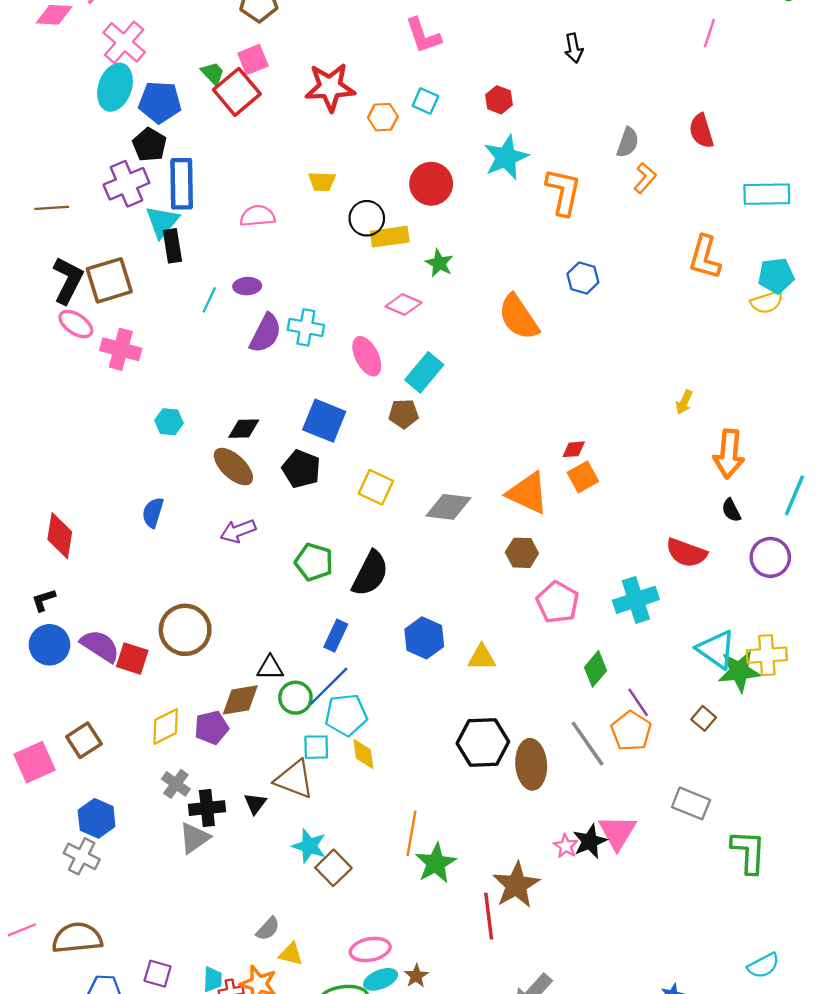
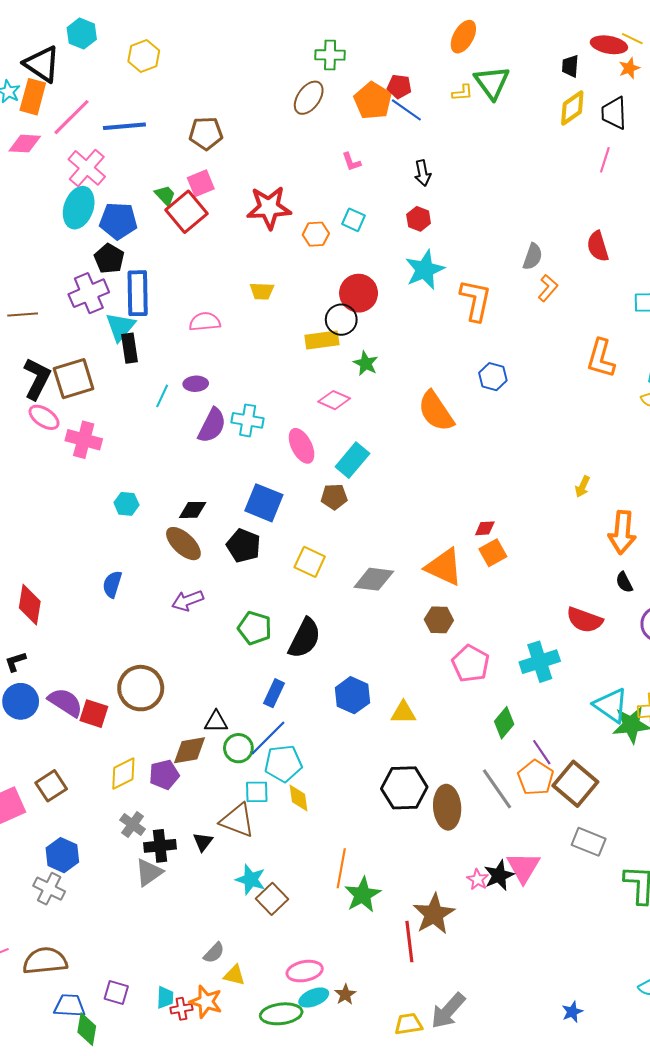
pink L-shape: (423, 35) -> (351, 162), size x0.6
black arrow: (574, 48) -> (423, 173), moved
black circle: (367, 218) -> (341, 320), moved
brown square: (704, 718) -> (575, 784), moved, size x2.0

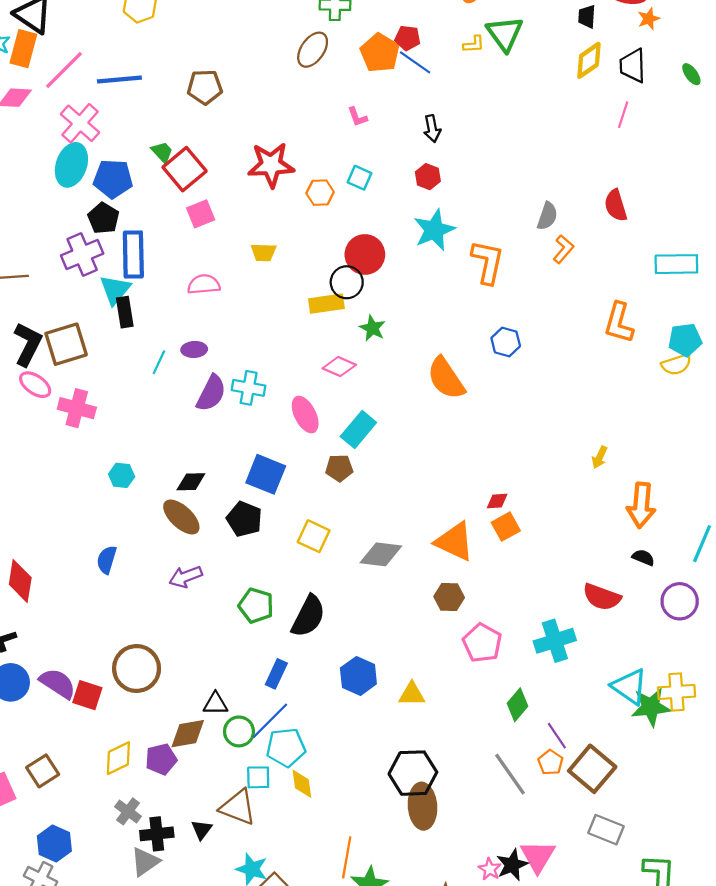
pink square: (201, 183) -> (201, 214), moved
black semicircle: (624, 582) -> (643, 558), turned 140
orange pentagon: (536, 778) -> (551, 762), size x0.7
brown ellipse: (447, 807) -> (422, 806), moved

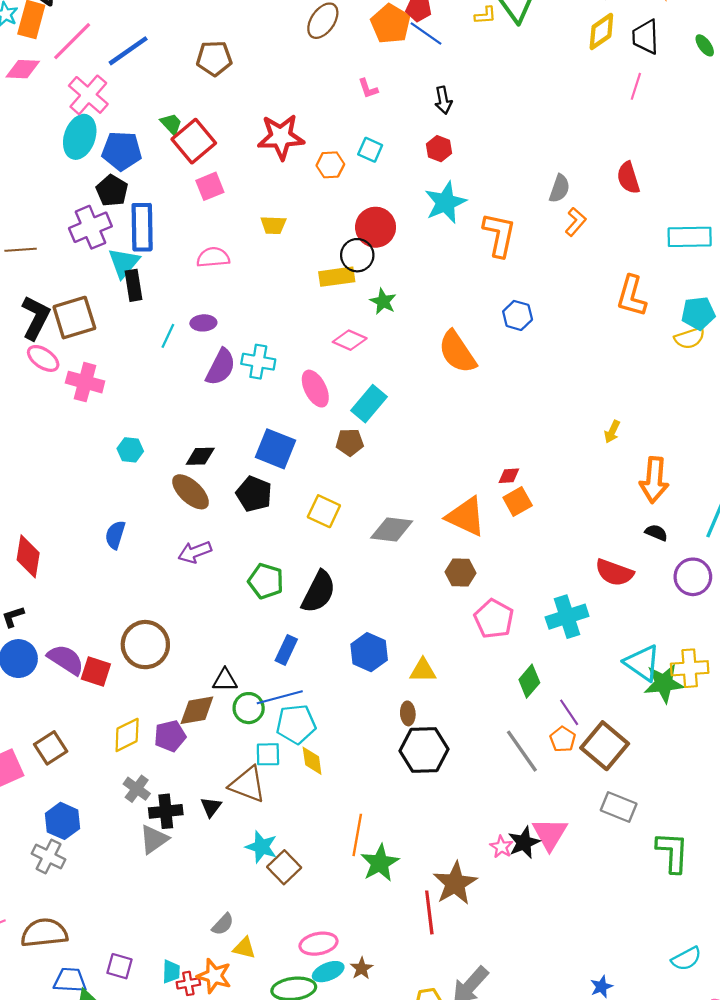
blue line: (119, 80) -> (128, 51), turned -30
blue line: (270, 721) -> (280, 697), turned 30
brown ellipse: (422, 806) -> (408, 713), moved, size x0.5

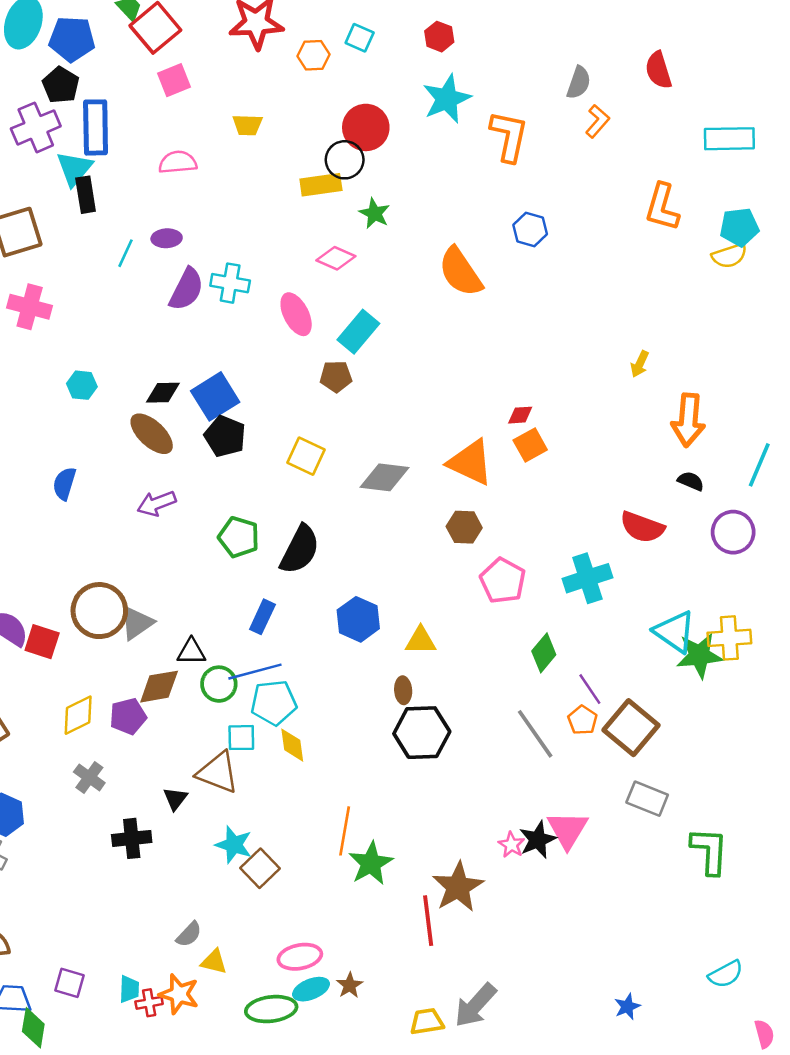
blue square: (275, 449) -> (215, 396), moved, turned 36
black cross: (166, 811) -> (132, 838), moved
gray triangle: (154, 839) -> (137, 623), moved

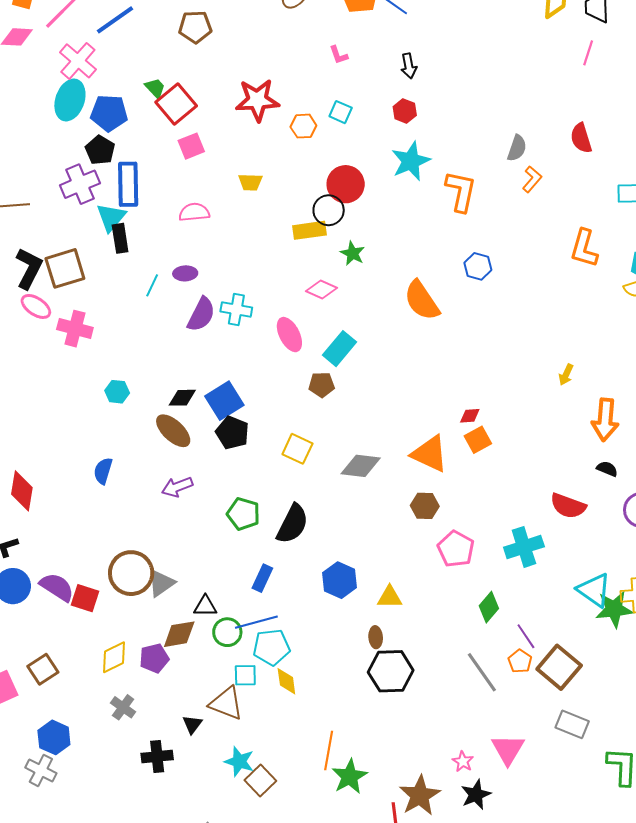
black star: (538, 840) -> (476, 795), moved

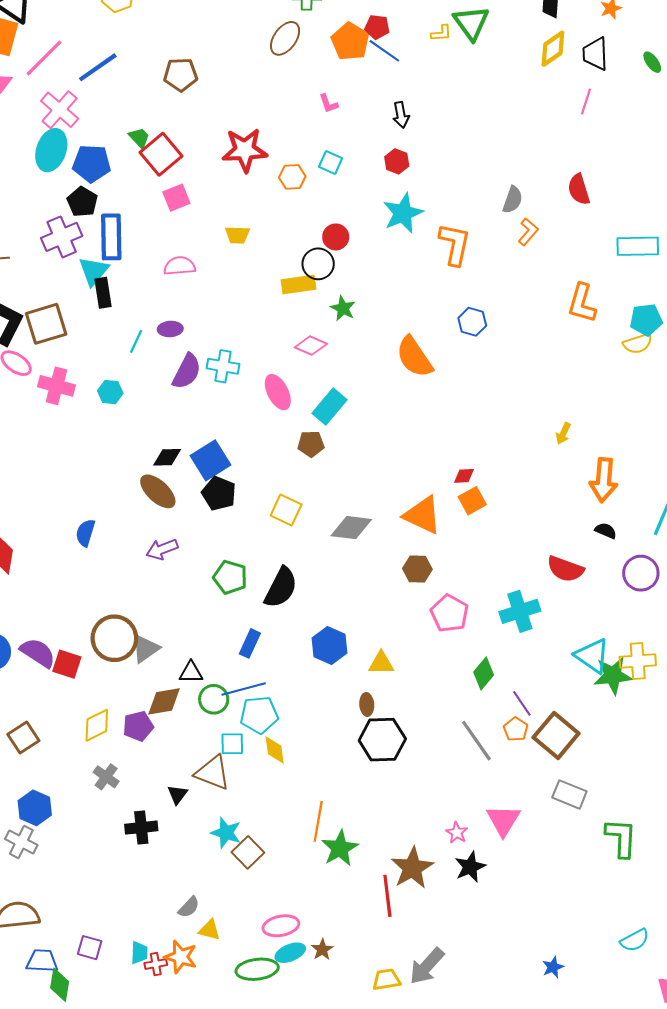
red circle: (346, 184) -> (336, 237), size x0.7
cyan hexagon: (117, 392) -> (110, 392), moved

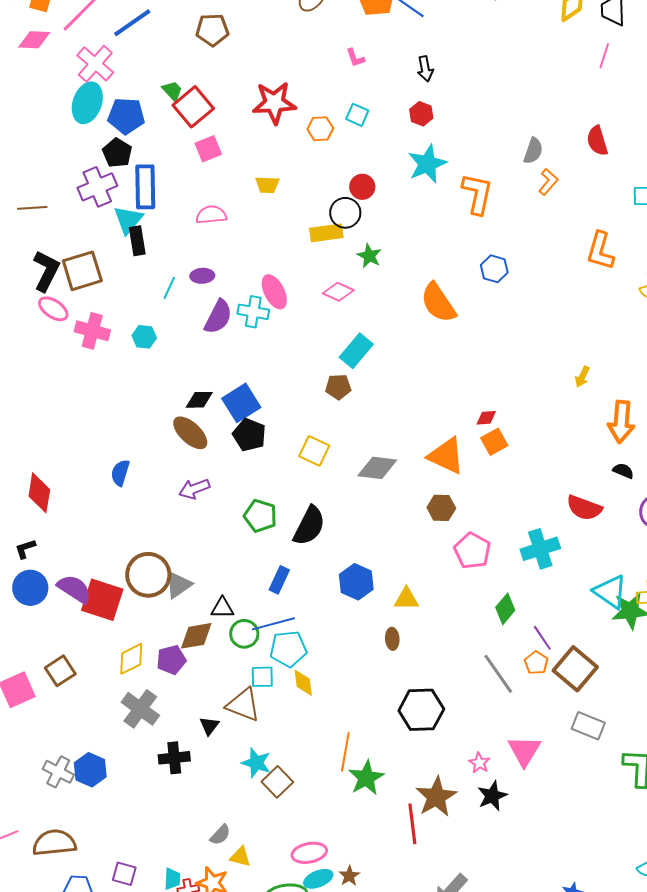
pink ellipse: (278, 392) -> (274, 292), moved
red square: (67, 664) -> (102, 600), size x1.5
black hexagon: (382, 740) -> (421, 710), moved
gray cross: (106, 777) -> (140, 709), size x1.5
blue hexagon: (35, 808) -> (90, 770), moved

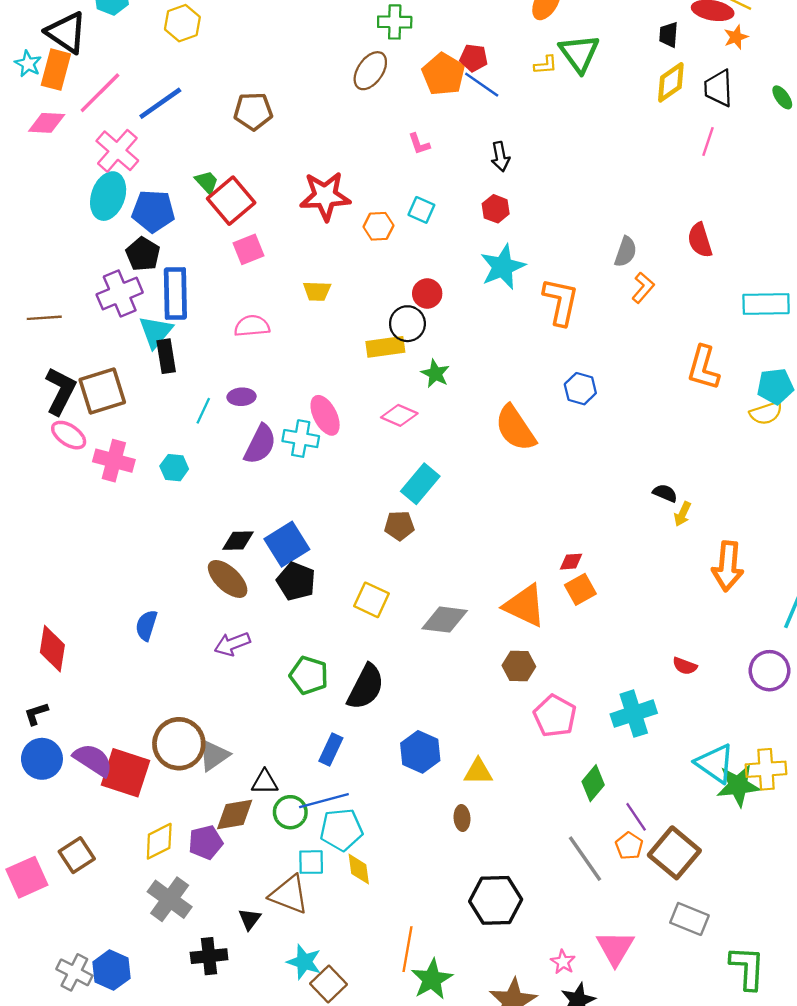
black semicircle: (623, 471) -> (665, 493), moved
red semicircle: (584, 508) -> (685, 666), size x0.6

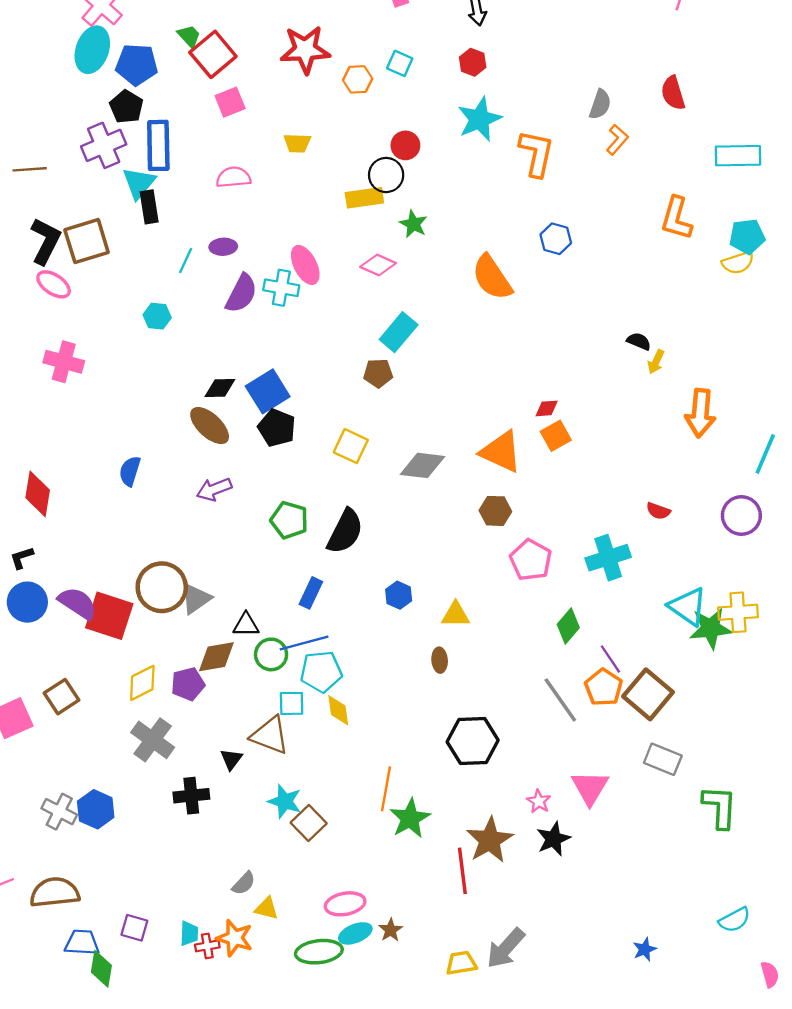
pink cross: (114, 461) -> (64, 362), moved
blue hexagon: (420, 752) -> (399, 595), size x0.7
orange pentagon: (629, 846) -> (604, 687), size x1.4

